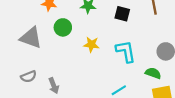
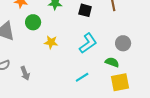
yellow star: (91, 45) -> (51, 42), moved
cyan L-shape: (126, 51) -> (88, 43), turned 65

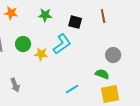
green circle: (33, 22) -> (23, 44), moved
cyan L-shape: (88, 43) -> (62, 44), moved

